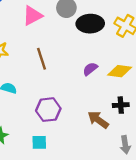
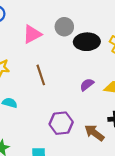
purple hexagon: (48, 110) -> (61, 123), moved

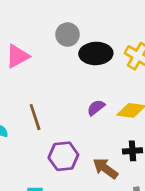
pink triangle: (32, 34) -> (17, 56), moved
brown line: (41, 75) -> (35, 117), moved

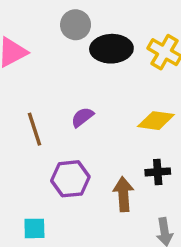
purple semicircle: (96, 108) -> (82, 117), moved
brown arrow: (105, 168) -> (123, 194), turned 50

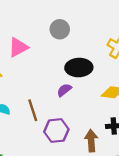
black ellipse: (111, 49) -> (79, 68), moved
brown line: (34, 129) -> (33, 110), moved

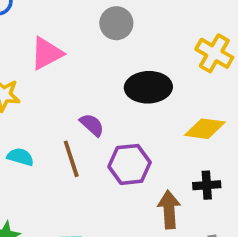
purple semicircle: (64, 90) -> (92, 125), moved, turned 80
purple hexagon: (56, 130) -> (130, 164), moved

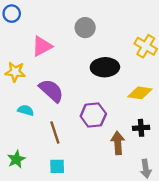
purple semicircle: (92, 125) -> (51, 91), moved, size x1.6
brown line: (71, 159) -> (55, 133), moved

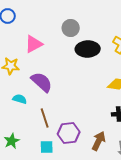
black ellipse: (105, 67) -> (88, 49), moved
purple hexagon: (93, 115) -> (69, 133), moved
brown arrow: (118, 143) -> (99, 141), moved, turned 30

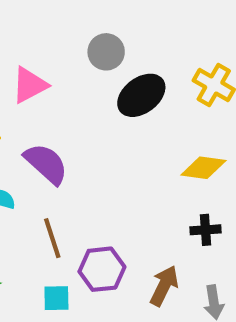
black ellipse: (88, 49) -> (141, 95), turned -35

